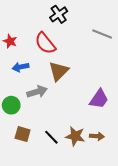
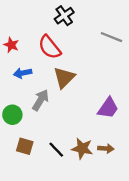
gray arrow: (37, 92) -> (41, 100), turned -42

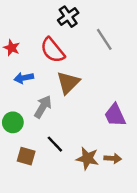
gray line: (111, 37) -> (104, 39), moved, turned 35
purple trapezoid: (108, 108) -> (115, 115), turned 120
black line: (56, 150) -> (55, 144), moved

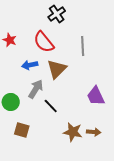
gray line: (104, 39) -> (83, 46), moved, turned 30
blue arrow: (24, 78) -> (30, 65), moved
black line: (55, 144) -> (51, 106), moved

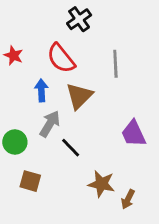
blue arrow: (30, 65) -> (41, 90), turned 98
brown arrow: (94, 132) -> (128, 199), moved, turned 112

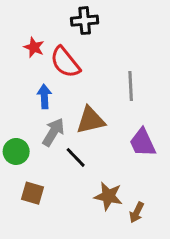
black cross: (79, 19) -> (85, 21), turned 30
red star: (13, 55) -> (34, 47), moved
gray line: (115, 64) -> (131, 86), moved
brown triangle: (79, 96) -> (91, 120), moved, turned 32

